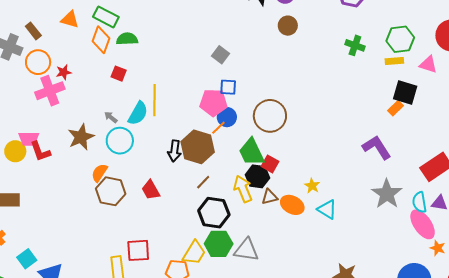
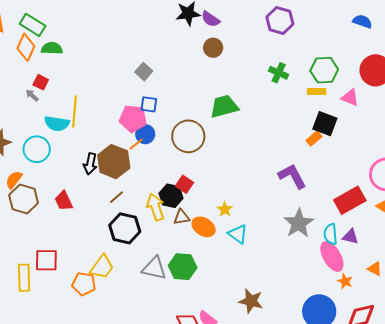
cyan semicircle: (138, 113) -> (57, 123), turned 65
gray arrow: (111, 117) -> (32, 95), moved
green trapezoid: (251, 152) -> (224, 106), moved, turned 96
green hexagon: (219, 244) -> (183, 267), moved

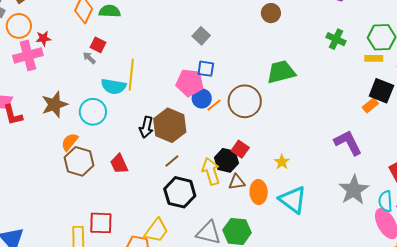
orange line: (136, 144) -> (214, 105), moved
yellow star: (225, 209) -> (282, 162), moved
orange ellipse: (204, 227) -> (259, 192), turned 55
cyan triangle: (238, 234) -> (293, 200), size x1.4

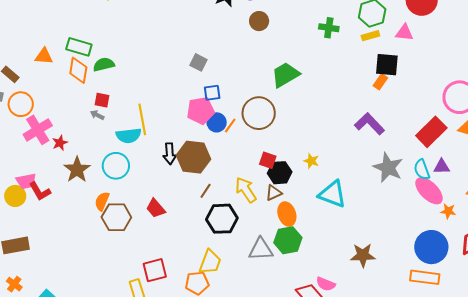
red star: (43, 38) -> (60, 143), moved
black arrow: (146, 127) -> (170, 154), moved
black hexagon: (227, 160) -> (280, 173), moved
orange ellipse: (259, 192) -> (287, 214), moved

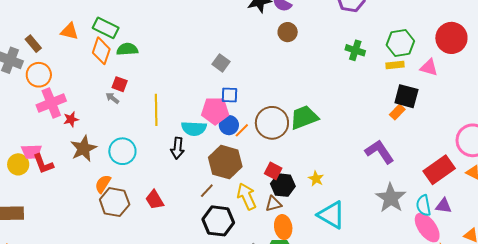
green trapezoid: (285, 75) -> (304, 117), moved
cyan semicircle: (129, 136) -> (194, 128), moved
brown hexagon: (193, 157) -> (225, 162), moved

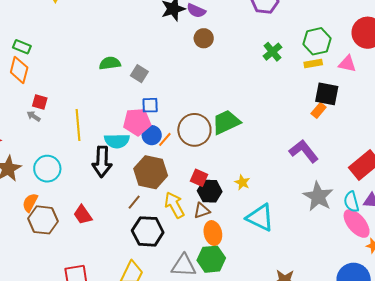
green rectangle: (106, 28) -> (22, 47), size x0.7
green semicircle: (127, 49) -> (110, 63), moved
green cross: (355, 50) -> (272, 52), turned 36
black arrow: (178, 148) -> (102, 162), size x1.4

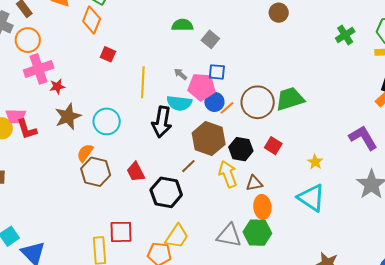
gray arrow: (34, 116) -> (181, 74), moved
red square: (199, 178) -> (273, 146), moved
yellow star: (242, 182) -> (315, 162), moved
black hexagon: (210, 191) -> (241, 149), moved
black hexagon: (148, 231) -> (166, 192), moved

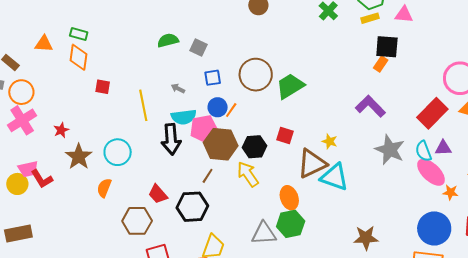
pink cross: (39, 69) -> (22, 120), moved
pink pentagon: (202, 87) -> (204, 129), moved
brown circle: (258, 102) -> (256, 75), moved
brown hexagon: (96, 172) -> (137, 221), moved
brown triangle: (254, 183) -> (312, 164), moved, size x1.8

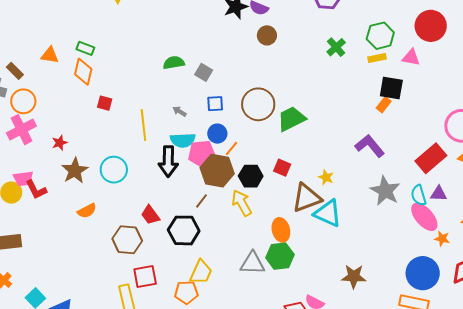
orange line: (231, 110) -> (232, 148), moved
orange semicircle: (104, 188) -> (87, 211), moved, turned -144

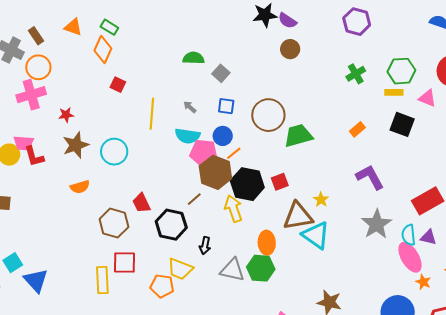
orange rectangle: (384, 105) -> (357, 129), moved
black arrow: (168, 161) -> (205, 246), moved, size x0.6
red square: (282, 168) -> (280, 182), turned 36
black hexagon: (251, 176) -> (247, 184), size x1.4
yellow trapezoid: (201, 272) -> (180, 269), turned 76

